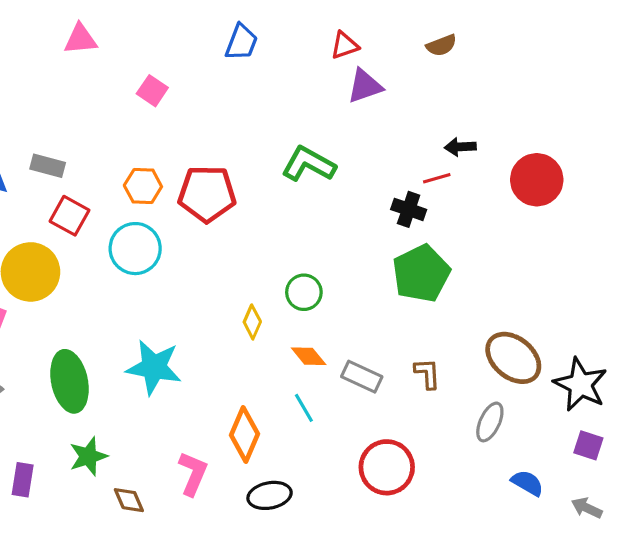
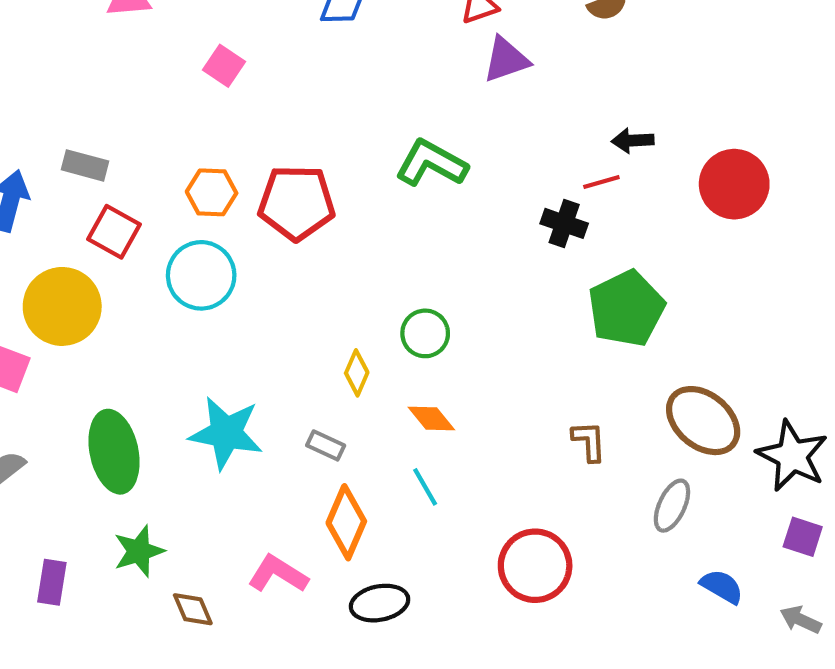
green pentagon: (421, 274) -> (626, 309), moved
gray rectangle: (362, 377) -> (326, 445), moved, size x0.7
pink L-shape: (193, 474) -> (278, 574), turned -81

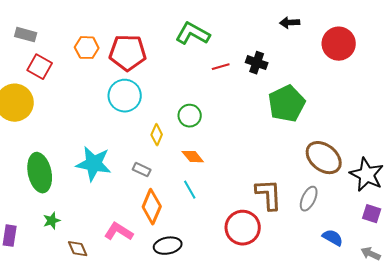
red line: (601, 182) -> (221, 67), moved
cyan circle: (201, 275) -> (125, 96), moved
brown L-shape: (589, 441) -> (269, 195), moved, size x1.6
green star: (139, 551) -> (52, 221), size x0.7

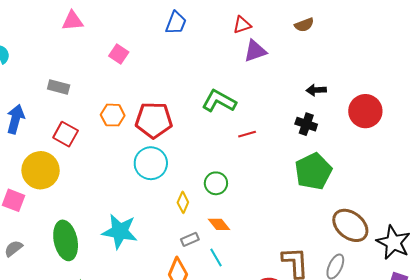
gray rectangle: (26, 35) -> (59, 87), moved
black cross: (257, 63) -> (306, 124), moved
gray rectangle: (142, 170) -> (190, 239), moved, turned -48

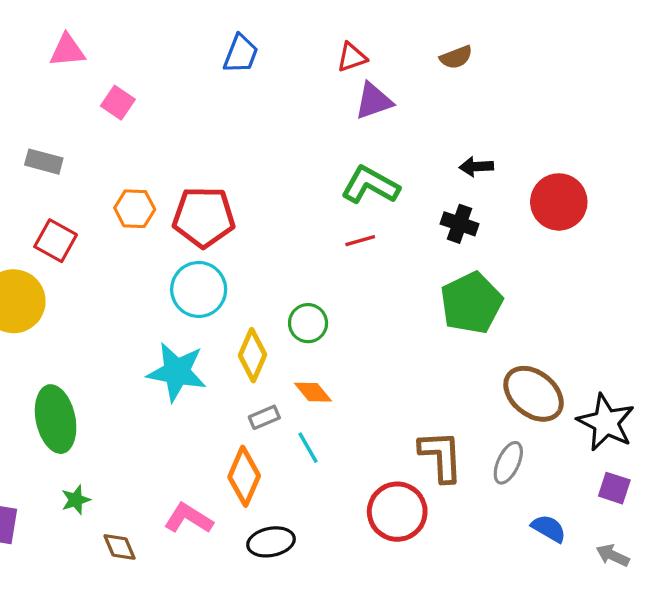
pink square: (119, 54) -> (118, 103), moved
green L-shape: (219, 101) -> (370, 185), moved
yellow diamond: (183, 202) -> (252, 355), size x1.4
cyan star: (120, 231) -> (177, 372), moved

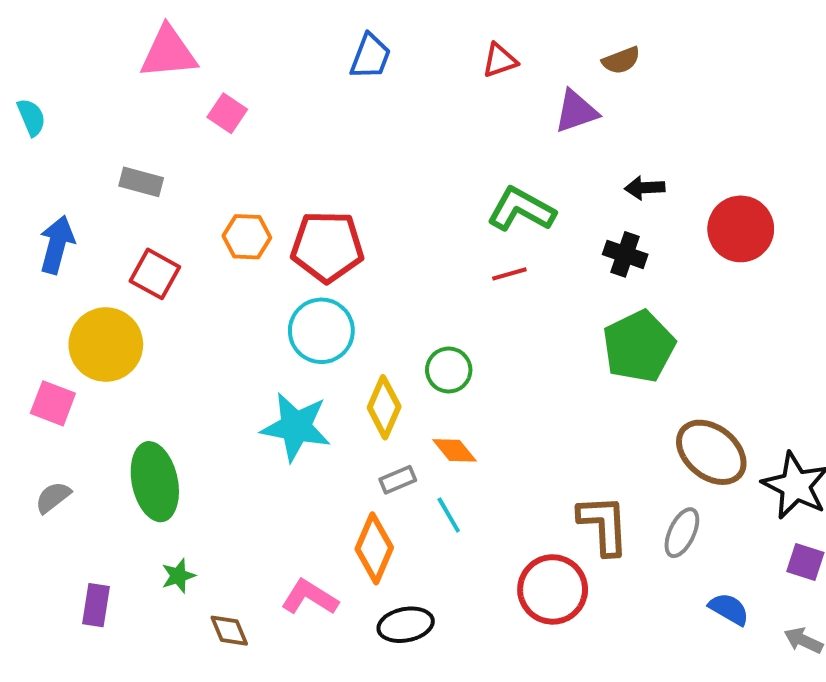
pink triangle: (67, 50) -> (169, 53), size x1.4
purple triangle: (374, 101) -> (576, 111), moved

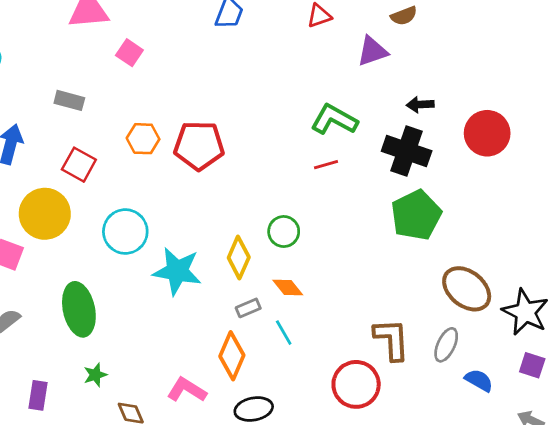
black cross: (625, 254) -> (407, 151), size x1.6
cyan circle: (321, 331) -> (125, 232), moved
blue semicircle: (729, 609) -> (479, 380), moved

